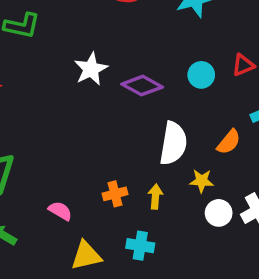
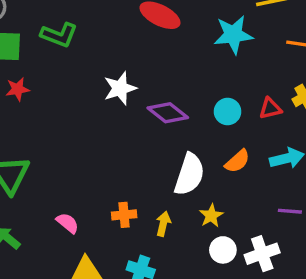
orange semicircle: (229, 142) -> (237, 161), moved
yellow star: (202, 181) -> (211, 216), turned 30

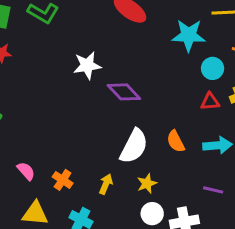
cyan circle: (228, 112) -> (213, 68), moved
orange semicircle: (237, 161) -> (176, 141), turned 95
orange cross: (124, 215) -> (63, 180), moved, turned 30

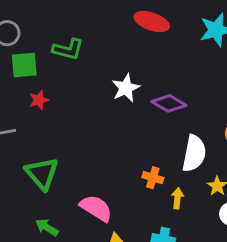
pink semicircle: (26, 171) -> (96, 208), size x1.6
orange cross: (63, 180) -> (153, 178), moved

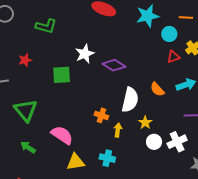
green square: (24, 65) -> (62, 75), moved

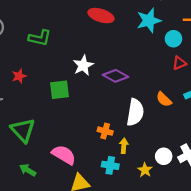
yellow star: (145, 123) -> (145, 170), moved
cyan cross: (107, 158) -> (110, 165), moved

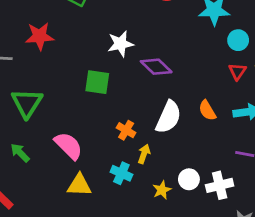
red triangle: (179, 63) -> (237, 71), turned -48
red star: (19, 76) -> (40, 36), size x1.5
green square: (59, 90) -> (97, 82), moved

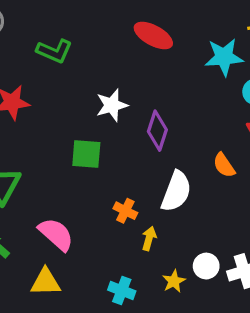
purple diamond: (156, 67) -> (157, 131), turned 68
orange semicircle: (207, 110) -> (224, 165), moved
cyan cross: (121, 173) -> (122, 290), moved
yellow triangle: (79, 185) -> (46, 282), moved

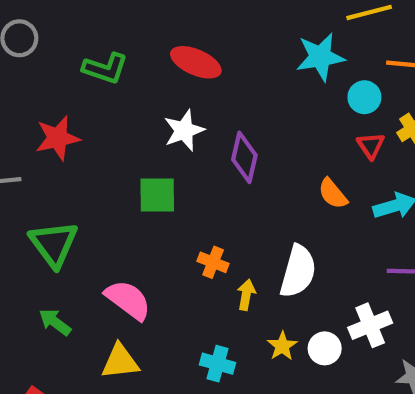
red ellipse: (153, 36) -> (196, 62), moved
white semicircle: (176, 191) -> (298, 271), moved
white circle: (206, 266) -> (325, 348), moved

